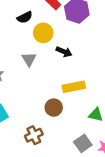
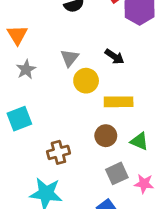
yellow circle: (43, 33) -> (86, 81), moved
brown circle: (54, 108) -> (106, 136), moved

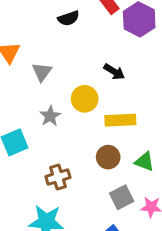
gray triangle: (70, 58) -> (42, 72), moved
gray star: (26, 69) -> (50, 116), moved

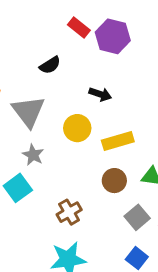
black semicircle: (69, 18) -> (50, 65), moved
gray triangle: (42, 72) -> (28, 111), size x1.6
gray star: (50, 116) -> (33, 155), moved

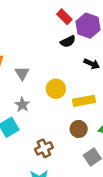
black semicircle: (50, 65) -> (68, 41), moved
black arrow: (100, 94) -> (92, 64), moved
gray triangle: (28, 111) -> (22, 73), size x0.6

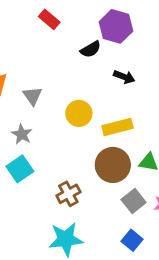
red rectangle: (64, 17) -> (49, 19), moved
gray star: (22, 105) -> (22, 134), moved
brown circle: (79, 129) -> (113, 165), size x1.5

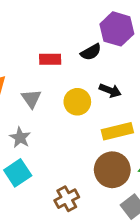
red rectangle: (49, 19) -> (50, 59), moved, turned -42
black arrow: (124, 77) -> (110, 90), moved
yellow circle: (79, 113) -> (77, 102), moved

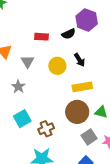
black arrow: (110, 90) -> (79, 60), turned 32
cyan square: (18, 173) -> (22, 119), moved

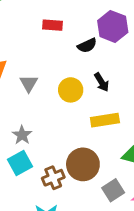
red rectangle: (42, 37) -> (52, 25), moved
gray star: (18, 87) -> (22, 135), moved
brown circle: (77, 112) -> (83, 164), moved

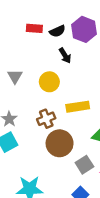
black semicircle: (87, 45) -> (57, 31), moved
black arrow: (102, 82) -> (65, 56), moved
brown cross: (53, 178) -> (46, 119), moved

